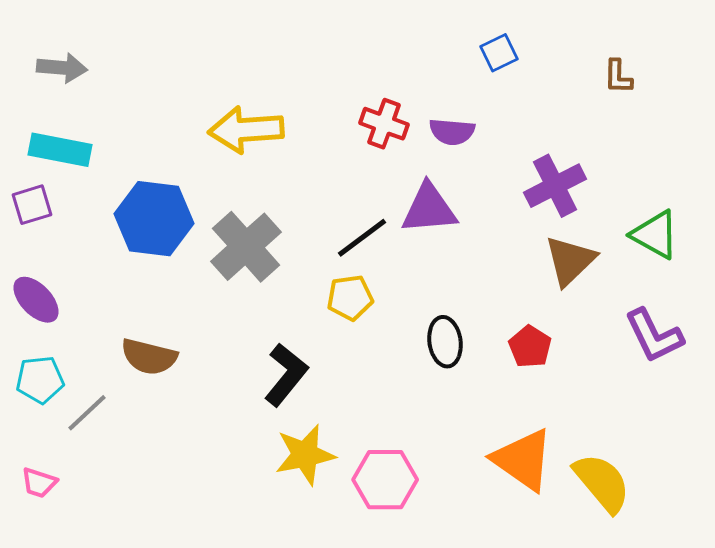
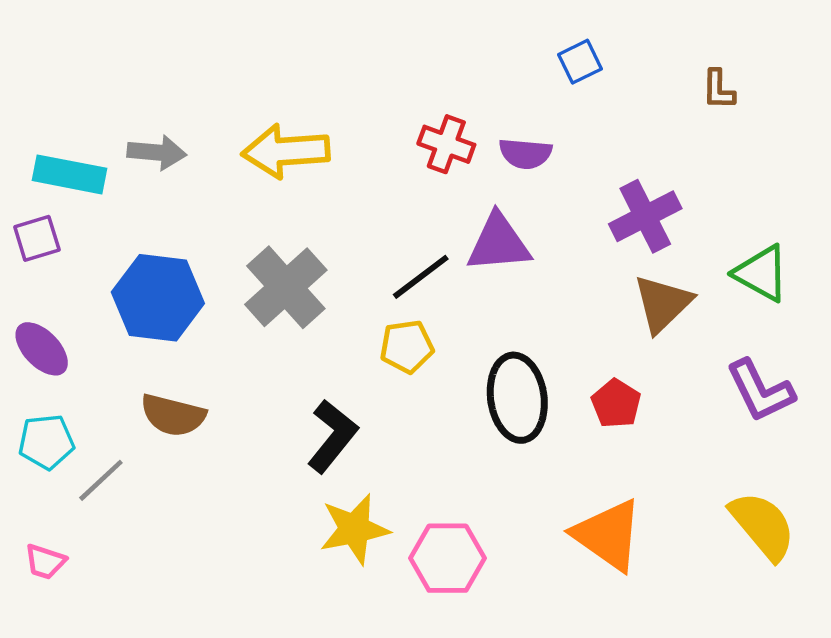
gray arrow: (62, 68) -> (157, 152), moved
blue hexagon: (154, 219) -> (158, 298), moved
black ellipse: (445, 342) -> (517, 398), size x1.5
yellow semicircle: (602, 483) -> (763, 526), moved

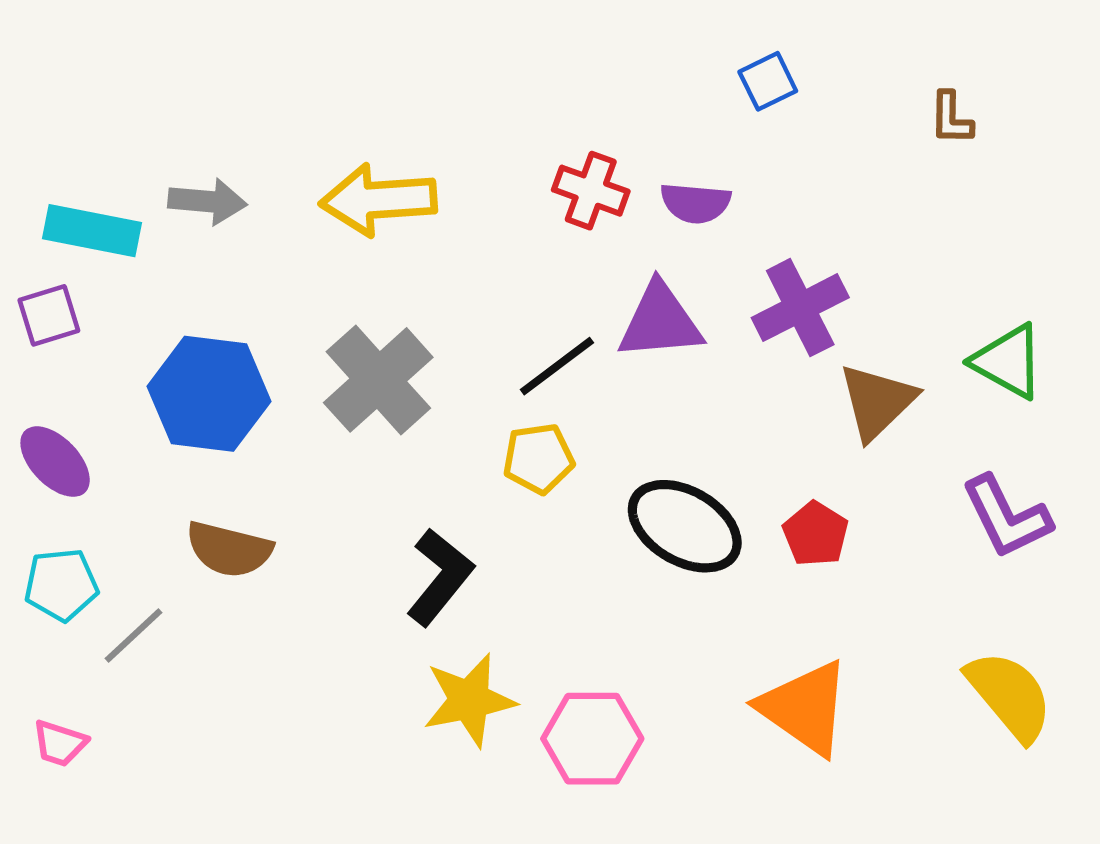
purple cross: (645, 216) -> (800, 308), moved
black ellipse: (517, 398) -> (685, 526), turned -52

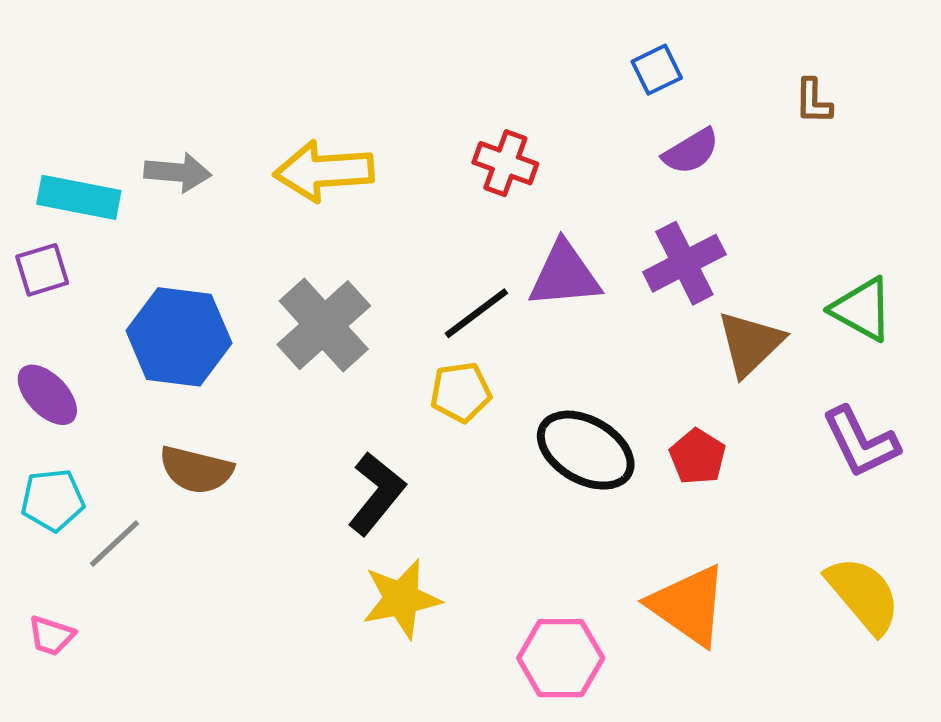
purple semicircle: (695, 203) -> (691, 151), moved, turned -36
pink hexagon: (592, 739) -> (561, 658), moved

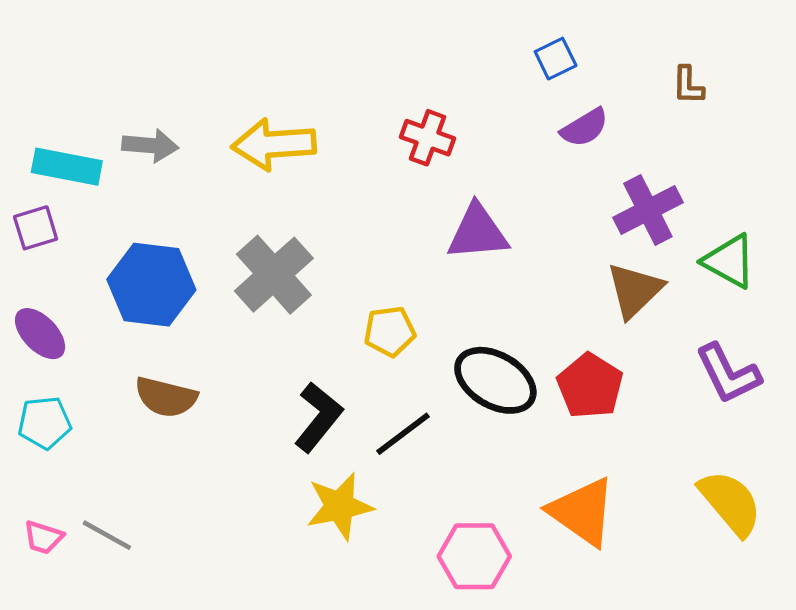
purple cross: (684, 263) -> (648, 210), moved
black line: (476, 313) -> (403, 434), moved
red pentagon: (698, 457) -> (590, 386), size x1.4
gray line: (114, 544) -> (107, 535), moved, turned 72

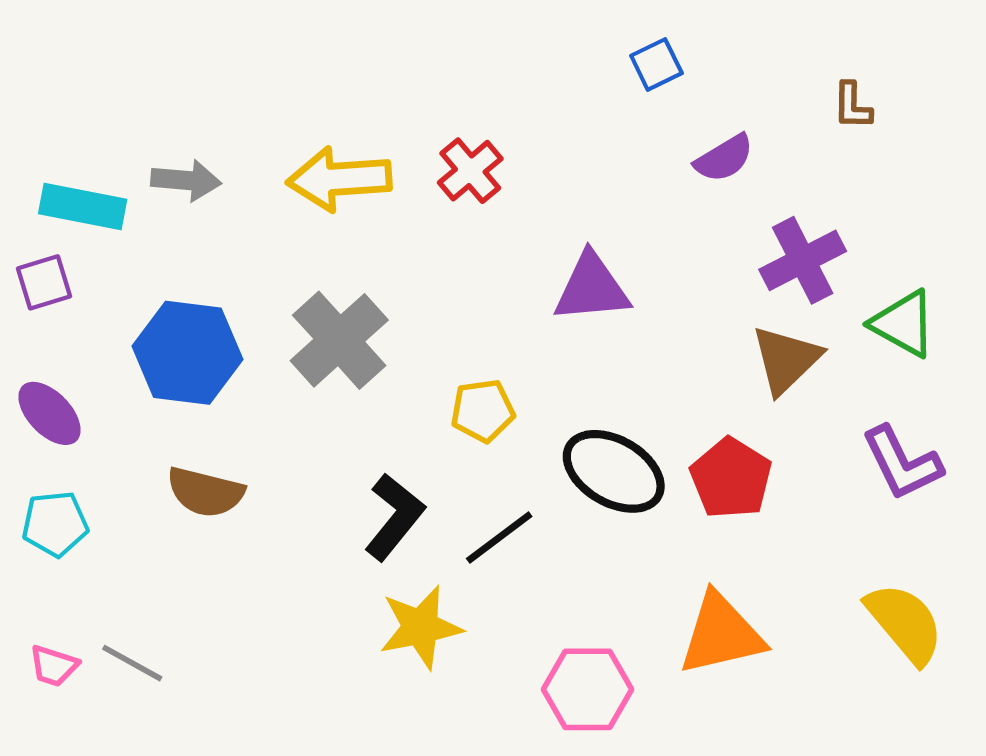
blue square: (556, 59) -> (656, 64), moved
red cross: (428, 138) -> (470, 171), moved, turned 30
orange triangle: (582, 512) -> (721, 634), turned -48

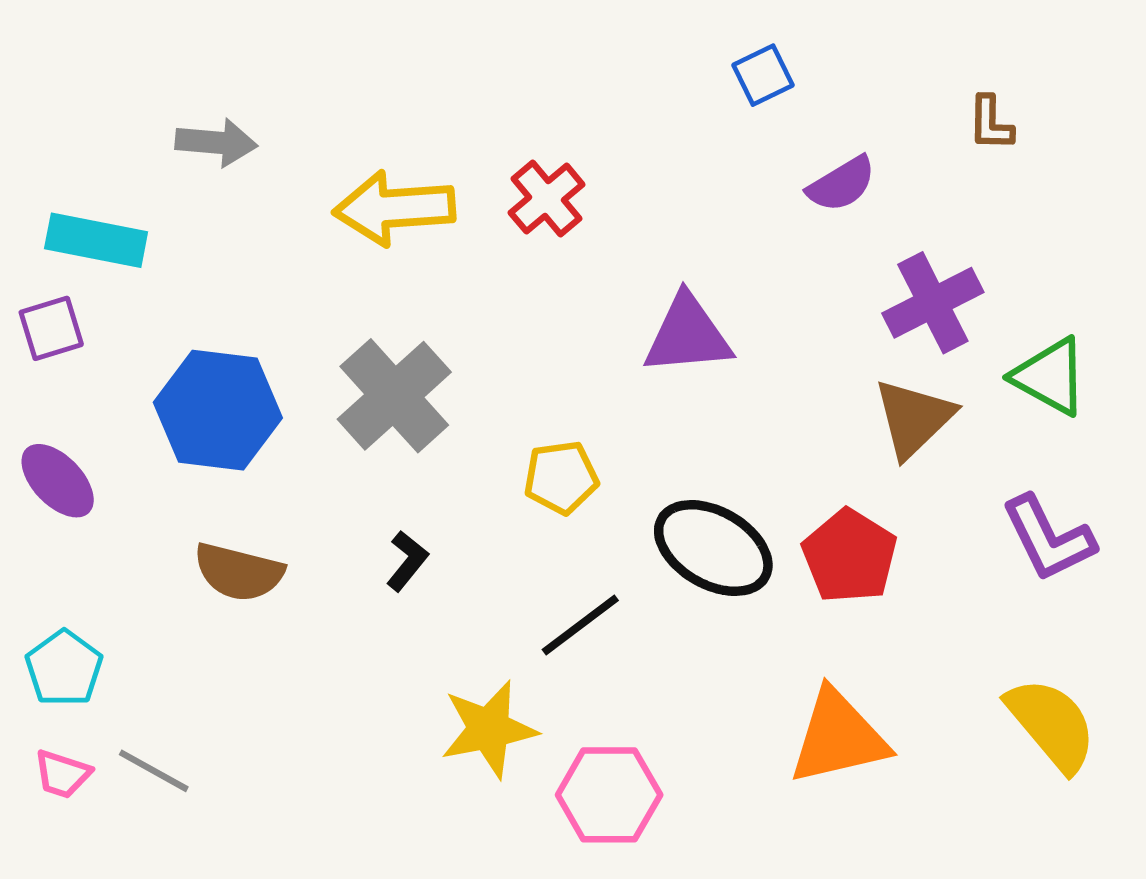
gray arrow: (186, 180) -> (216, 142), moved
black L-shape: (394, 517) -> (407, 561), moved, size x0.6
cyan pentagon: (55, 524) -> (64, 668), moved, turned -30
pink hexagon: (587, 689) -> (609, 795), moved

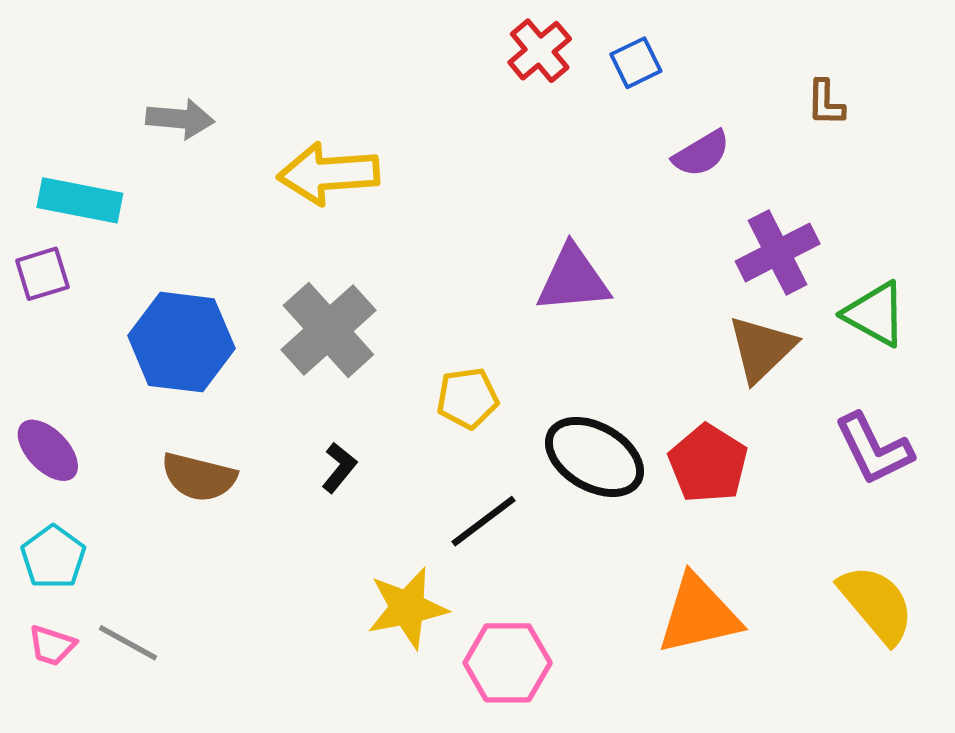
red cross: (547, 199) -> (540, 51), moved
purple ellipse: (58, 481) -> (48, 450), moved

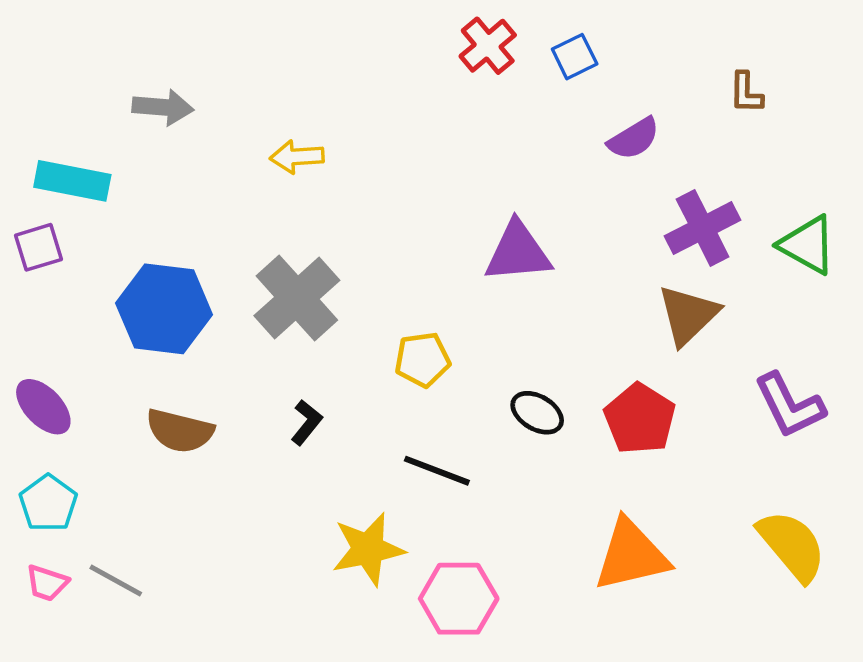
yellow arrow: (328, 174) -> (297, 157), size x0.6
green triangle: (875, 314) -> (808, 245), moved
black ellipse: (594, 457) -> (537, 413), size x0.6
black line: (484, 521) -> (437, 471), turned 58

